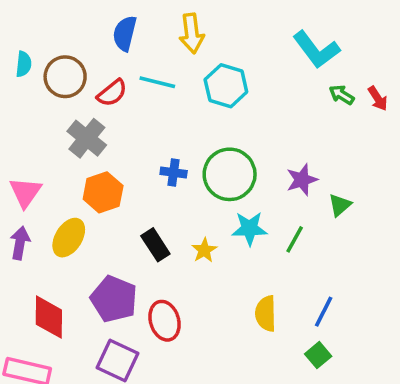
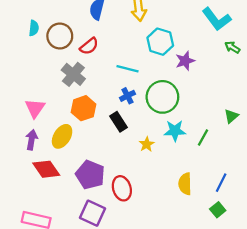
cyan line: (157, 82) -> (127, 69), moved
blue cross: (174, 173) -> (127, 96), turned -35
purple star: (302, 180) -> (185, 61), moved
black rectangle: (155, 245) -> (118, 122), moved
red diamond: (49, 317) -> (46, 169), moved, turned -36

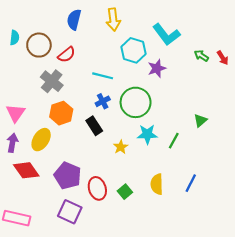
cyan L-shape: (217, 19) -> (166, 34), moved
green square: (218, 210) -> (125, 192), moved

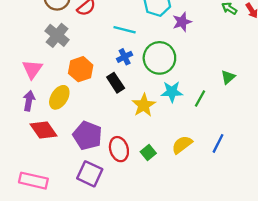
gray cross: (52, 81) -> (57, 35), moved
yellow star: (121, 147) -> (144, 105), size x1.5
yellow semicircle: (157, 184) -> (182, 145), turned 54

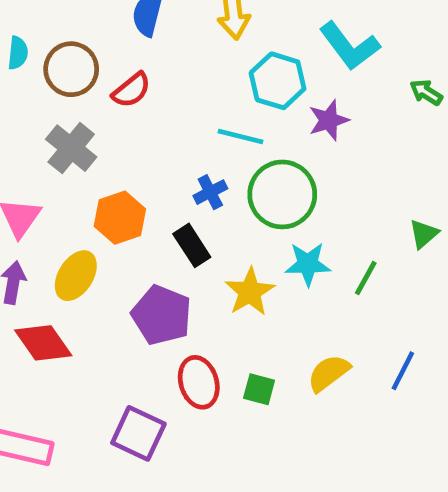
cyan line: (125, 30) -> (240, 136), moved
purple pentagon: (87, 136) -> (162, 315), moved
green square: (148, 152) -> (259, 389), turned -35

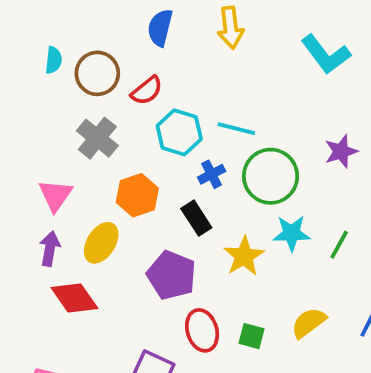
cyan hexagon: (278, 81) -> (179, 132), moved
purple star: (329, 120) -> (341, 151), moved

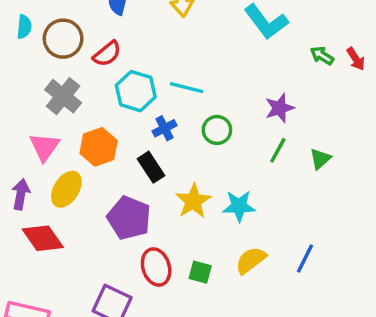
green circle: (271, 176) -> (217, 130), size x0.6
pink triangle: (55, 195) -> (44, 147), moved
cyan star: (291, 233) -> (239, 206), moved
green line: (339, 245) -> (278, 150), moved

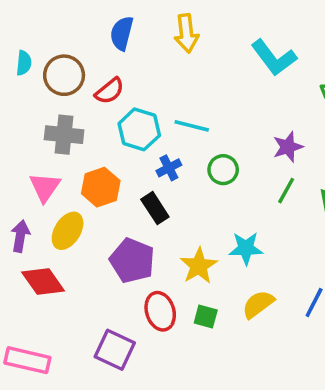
gray cross: (63, 96) -> (64, 135), turned -33
yellow star: (193, 201) -> (199, 266), moved

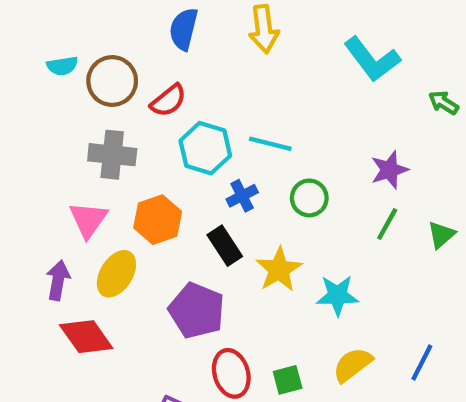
cyan semicircle: (24, 63) -> (62, 66), turned 75
yellow star: (199, 266) -> (279, 269), moved
green square: (206, 316) -> (288, 380), turned -30

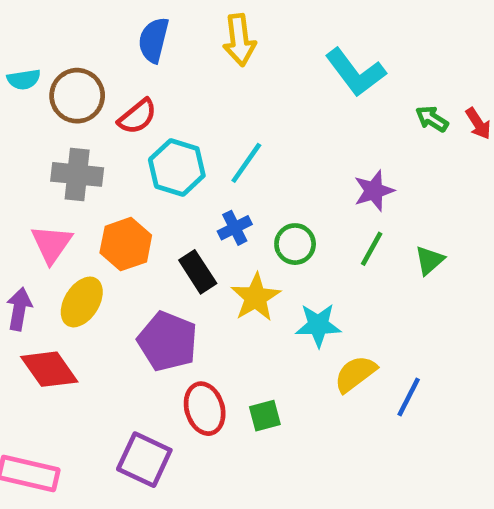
cyan line: (270, 144) -> (246, 163), turned -69
blue cross: (242, 196) -> (235, 228), moved
green circle: (309, 198) -> (295, 244), moved
yellow semicircle: (353, 365) -> (355, 374), moved

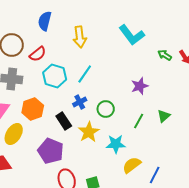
yellow arrow: (239, 40) -> (80, 37), moved
green line: (372, 249) -> (139, 121), moved

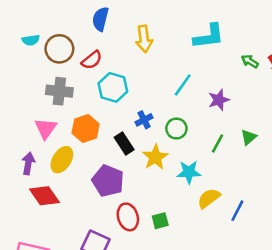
cyan L-shape: (132, 35) -> (209, 36), turned -60
cyan line: (85, 74) -> (183, 85), moved

